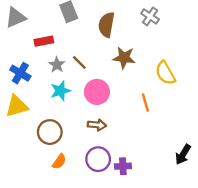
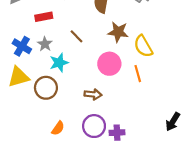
gray star: (57, 65) -> (45, 44), moved
yellow semicircle: (165, 73) -> (143, 46), moved
pink circle: (97, 92) -> (109, 64), moved
brown circle: (50, 132) -> (46, 88), moved

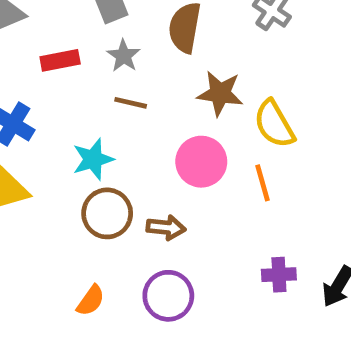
brown line: (77, 36) -> (131, 103), turned -32
gray star: (45, 44) -> (124, 56), moved
brown circle: (46, 88) -> (107, 213), moved
purple cross: (117, 133) -> (279, 275), moved

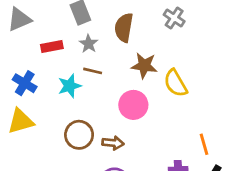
cyan star: (93, 159) -> (70, 86), moved
orange line: (262, 183) -> (204, 144), moved

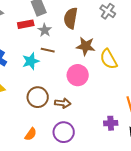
red rectangle: (52, 47) -> (26, 24), moved

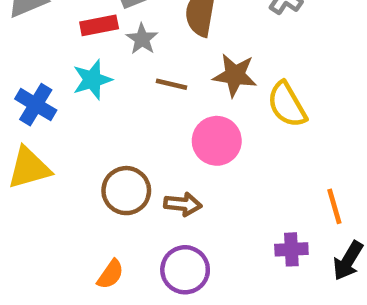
brown line: (48, 50) -> (171, 84), moved
cyan star: (31, 61) -> (92, 80), moved

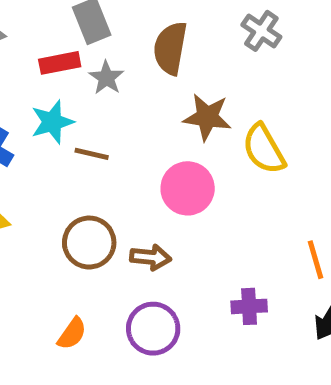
brown line: (171, 84) -> (92, 154), moved
purple cross: (291, 249) -> (249, 306), moved

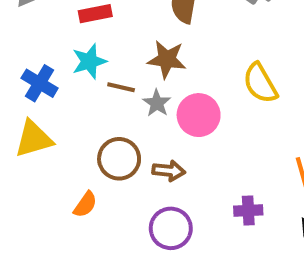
gray star: (106, 78) -> (157, 103), moved
brown star: (207, 117) -> (167, 59), moved
orange semicircle: (72, 334) -> (85, 205), moved

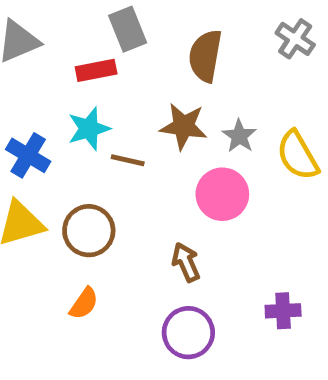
gray star: (157, 103) -> (239, 136), moved
brown circle: (119, 159) -> (89, 231), moved
brown arrow: (169, 171) -> (186, 262), turned -120

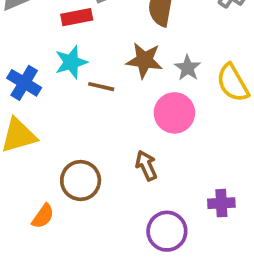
brown circle: (89, 231) -> (81, 181), moved
orange semicircle: (84, 303) -> (43, 216), moved
purple circle: (188, 333) -> (167, 231), moved

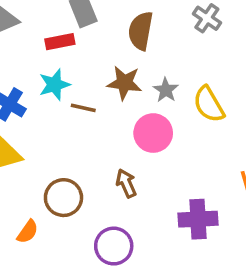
purple cross: (221, 203) -> (198, 219), size x1.5
purple circle: (167, 231) -> (114, 246), moved

